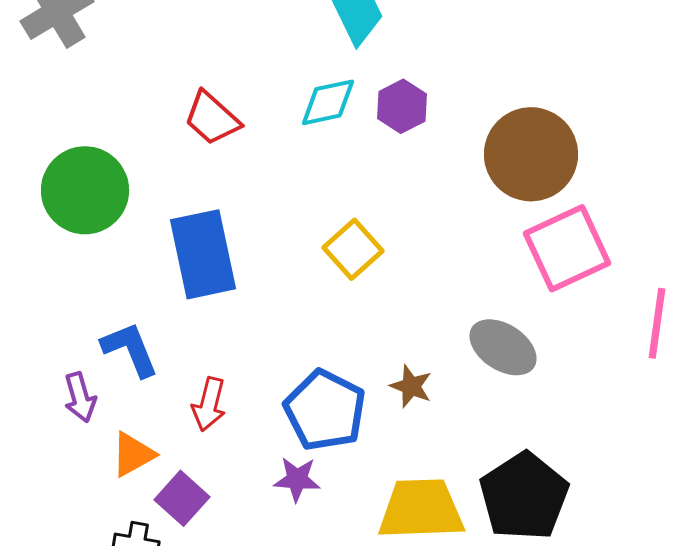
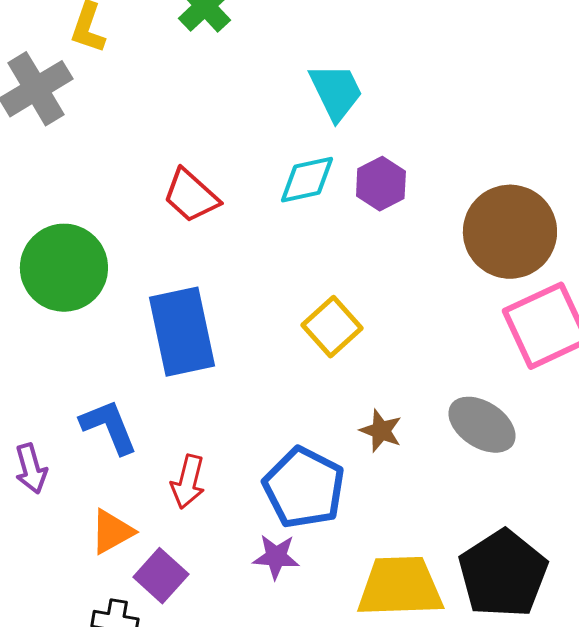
brown star: (411, 386) -> (381, 431), moved
purple arrow: (80, 397) -> (31, 469), moved

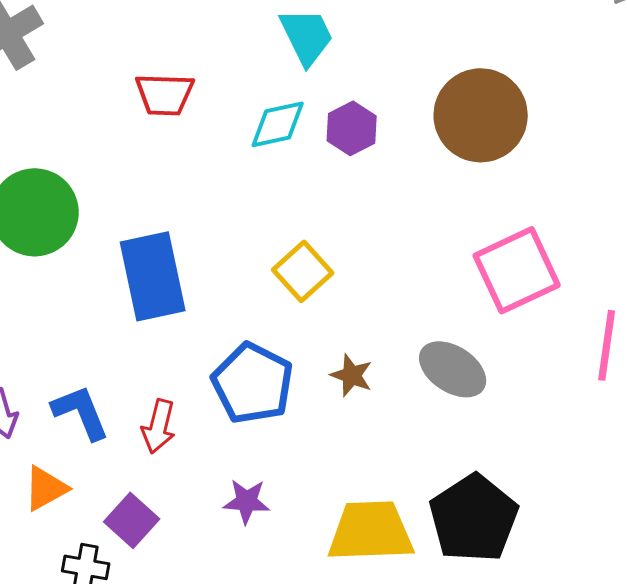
red trapezoid: (191, 196) -> (165, 94), moved, turned -40
brown circle: (510, 232) -> (481, 115), moved
blue L-shape: (109, 427) -> (81, 412), moved
blue pentagon: (304, 488) -> (253, 383), moved
orange triangle: (112, 532) -> (46, 488), moved

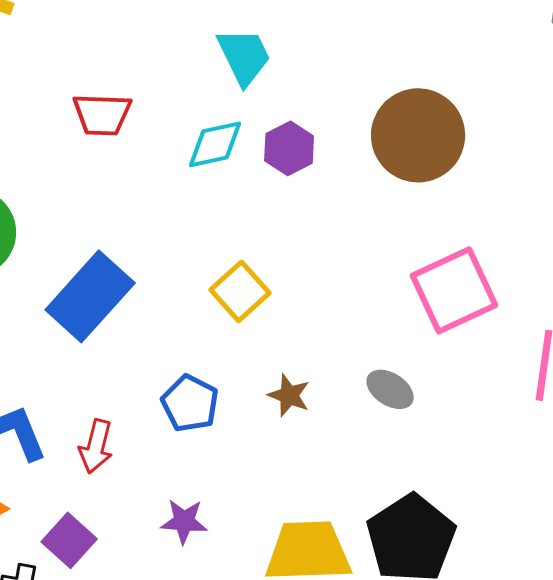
blue rectangle: (153, 276) -> (90, 296), turned 54
gray ellipse: (453, 369) -> (390, 389), size x0.7
blue pentagon: (253, 383) -> (190, 403), size x0.7

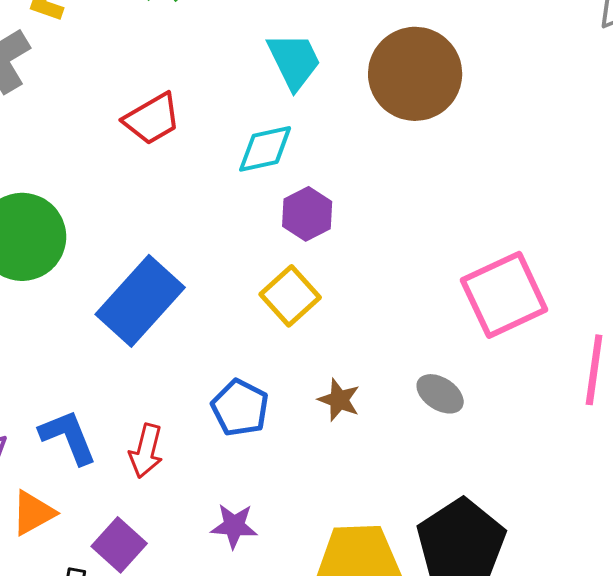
red trapezoid: (102, 114) -> (152, 119), turned -32
brown circle: (418, 135) -> (415, 74), moved
purple hexagon: (289, 148) -> (307, 214), moved

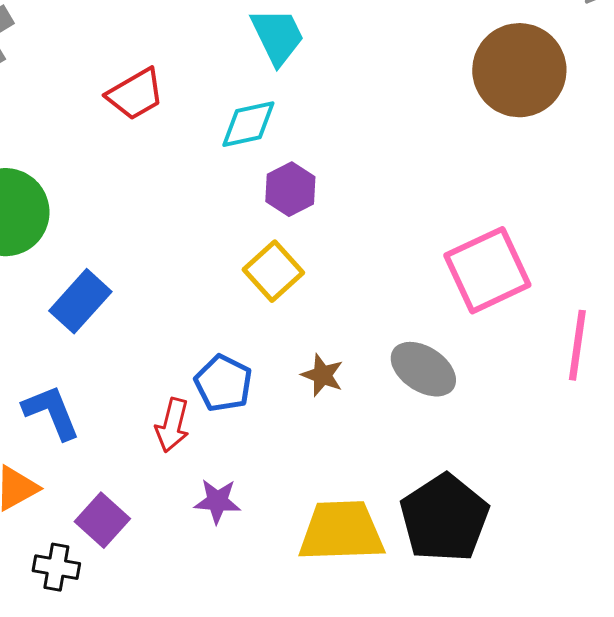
brown circle: (415, 74) -> (519, 70), moved
blue rectangle: (140, 301) -> (80, 301), moved, size x0.7
gray ellipse: (440, 394) -> (423, 369), size x1.4
red arrow: (146, 451) -> (172, 425), moved

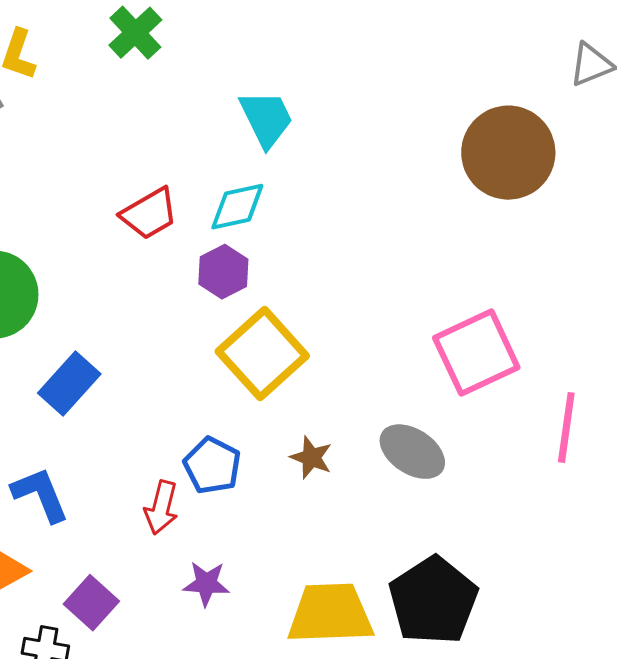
red trapezoid: (135, 94) -> (149, 214), moved
purple hexagon: (290, 189) -> (223, 272), moved
yellow square: (273, 271) -> (262, 354), size x1.5

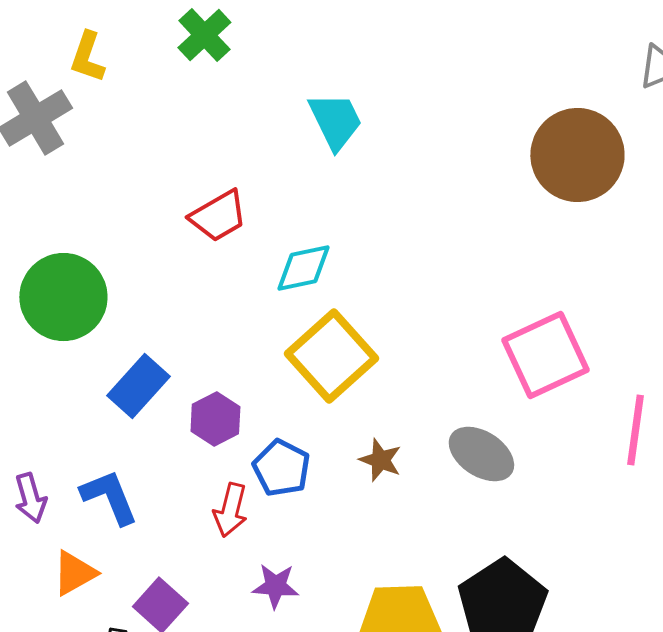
cyan diamond: (237, 207) -> (303, 268), moved
purple hexagon: (223, 272) -> (215, 419), moved

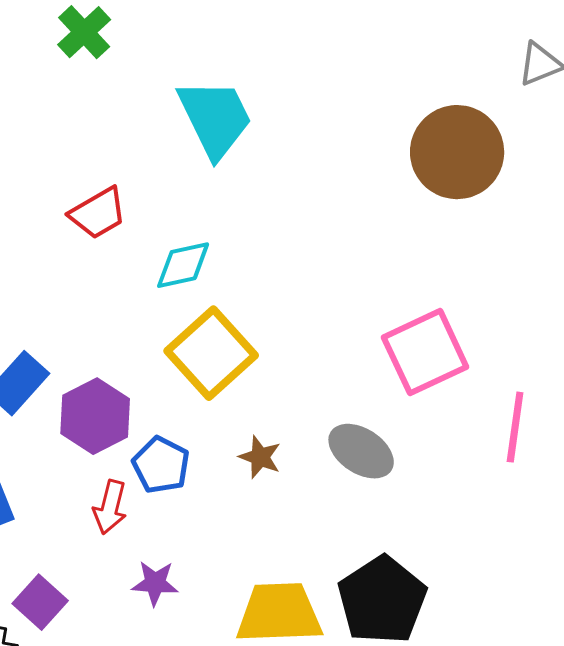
cyan trapezoid: (335, 121) -> (215, 118), size x1.4
purple hexagon: (215, 419) -> (95, 416), size x1.4

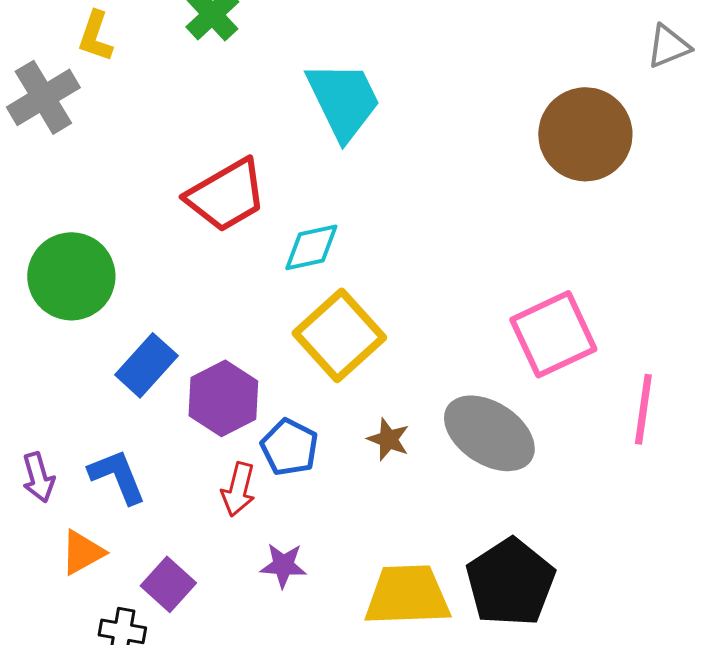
red trapezoid: (98, 213) -> (226, 195), size x1.4
gray ellipse: (361, 451) -> (489, 433), size x1.4

